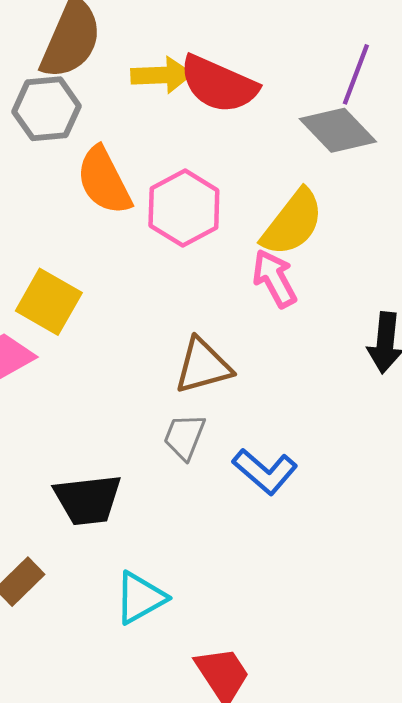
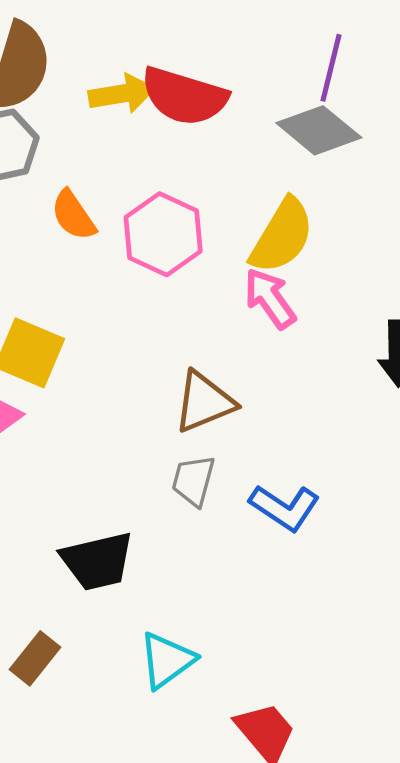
orange semicircle: (104, 181) -> (73, 215), size x0.7

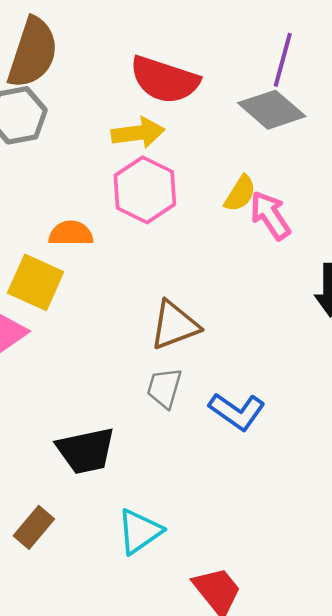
yellow arrow: (122, 94) -> (138, 133), moved
orange semicircle: (73, 215) -> (71, 233), moved, turned 123
yellow semicircle: (282, 236) -> (240, 194), size x0.6
pink arrow: (270, 298) -> (270, 215), moved

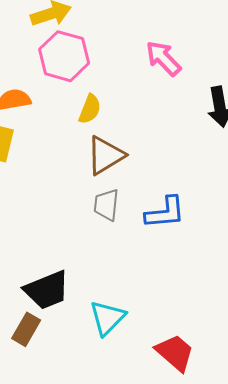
yellow semicircle: (240, 194) -> (90, 109), moved
blue L-shape: (237, 411) -> (165, 213), turned -30
black trapezoid: (86, 451) -> (47, 290), moved

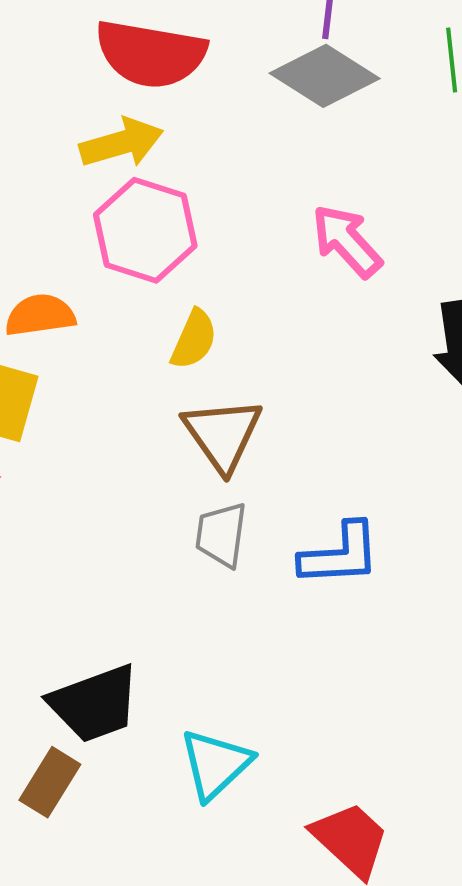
brown triangle: (105, 155) -> (223, 434), turned -36

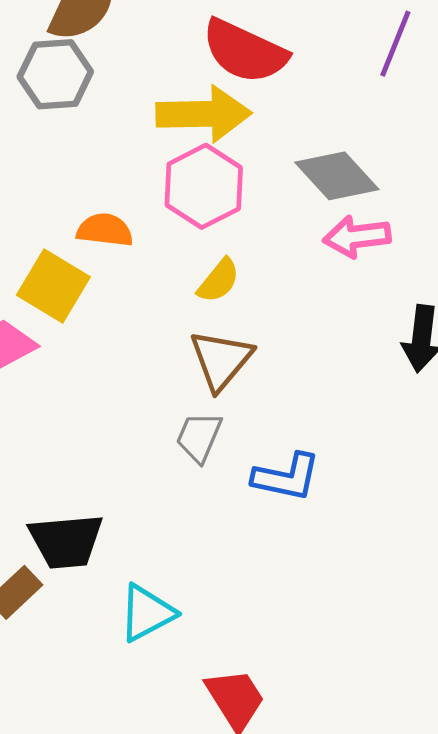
gray diamond: (325, 76) -> (337, 176), moved
yellow arrow: (121, 143) -> (204, 114), size x1.4
pink arrow: (347, 241) -> (357, 237), turned -70

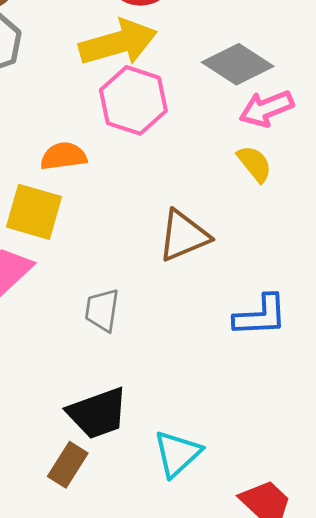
yellow semicircle: (219, 281) -> (255, 164), moved, turned -63
brown triangle: (221, 360) -> (184, 236), turned 42
gray trapezoid: (199, 437) -> (102, 310), moved

